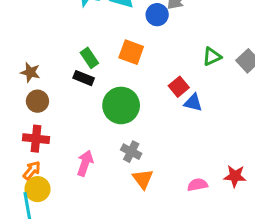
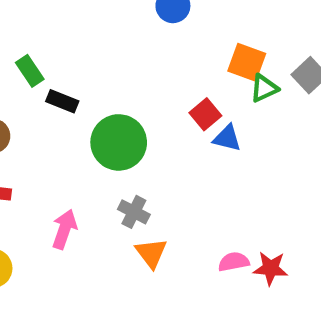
orange square: (131, 52) -> (247, 62), moved
green triangle: (212, 56) -> (264, 88), moved
green rectangle: (89, 58) -> (30, 71), moved
red star: (235, 176) -> (271, 268), moved

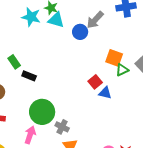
green circle: (119, 142) -> (42, 112), moved

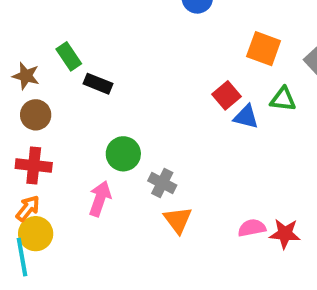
green triangle: (122, 70) -> (283, 99), moved, turned 32
green circle: (42, 112) -> (123, 154), size x0.7

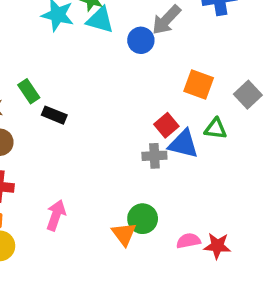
blue triangle: (246, 117) -> (183, 144), size x1.4
green circle: (123, 154) -> (143, 219), moved
gray cross: (162, 183) -> (154, 156), moved, turned -30

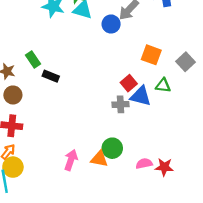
pink arrow: (56, 215) -> (71, 160), moved
orange triangle: (124, 234) -> (99, 159), turned -42

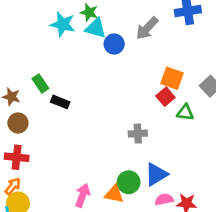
blue circle: (111, 24) -> (114, 44), moved
red square: (129, 83) -> (165, 97), moved
blue triangle: (141, 96) -> (156, 174), moved, turned -45

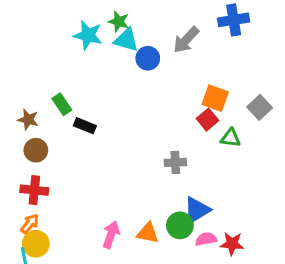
green circle: (129, 182) -> (180, 225), moved

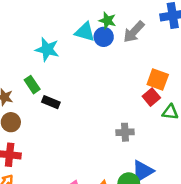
green star: (119, 21) -> (107, 21), moved
cyan star: (88, 35) -> (47, 49), moved
blue circle: (148, 58) -> (104, 37), moved

